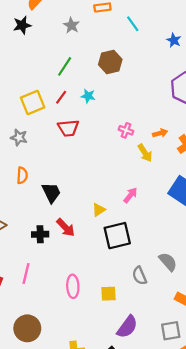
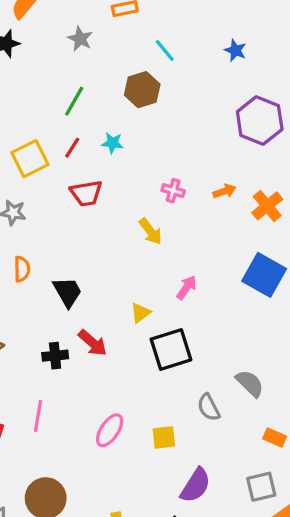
cyan line: (133, 24) -> (165, 51), moved
yellow arrow: (145, 153) -> (150, 231), moved
pink ellipse: (73, 286) -> (110, 430), turned 40

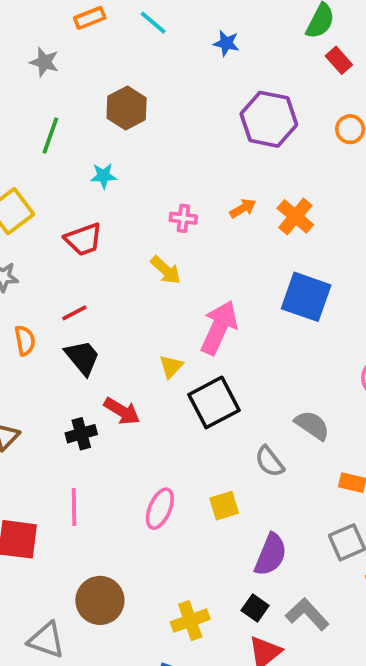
cyan line: (165, 51) -> (153, 23), moved
red line: (72, 148) -> (74, 313), moved, turned 40
pink arrow: (187, 288) -> (219, 328), size x1.8

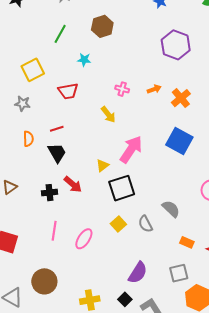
yellow square: (224, 506) -> (118, 224), moved, turned -35
pink line: (74, 507) -> (54, 231), moved

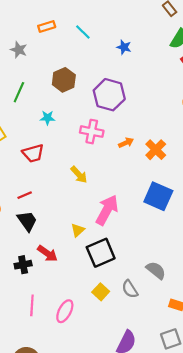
purple hexagon: (176, 45) -> (109, 95), moved
pink cross: (122, 89) -> (92, 132), moved, size x1.5

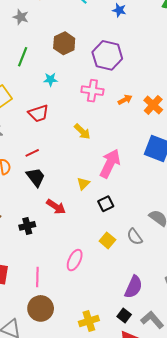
black square: (101, 253) -> (106, 204), size x0.6
black cross: (23, 265) -> (27, 226), moved
pink line: (32, 305) -> (37, 277), moved

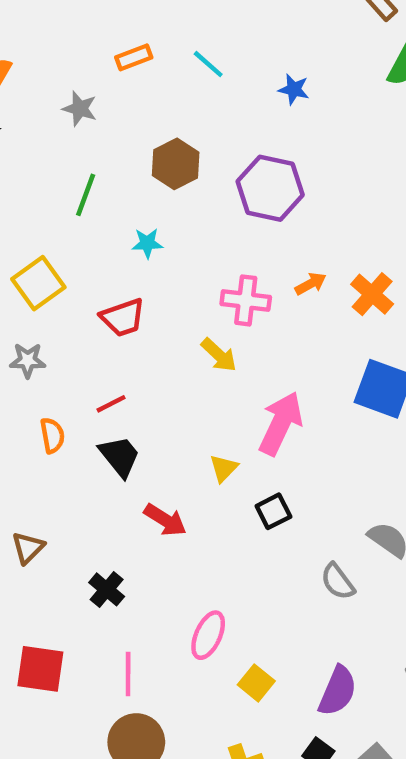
pink cross: (92, 91) -> (246, 300), moved
black cross: (27, 226) -> (107, 589), moved, turned -35
yellow square: (107, 240) -> (256, 683), moved

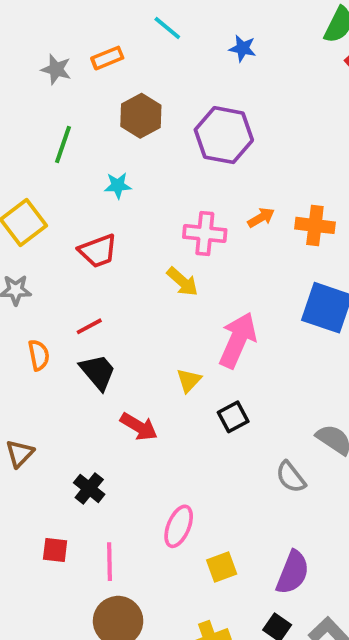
orange rectangle: (134, 57) -> (107, 58), moved
orange cross: (372, 294) -> (315, 225), turned -33
red square: (40, 669) -> (55, 550), moved, size x0.6
yellow square: (256, 683) -> (222, 567), turned 32

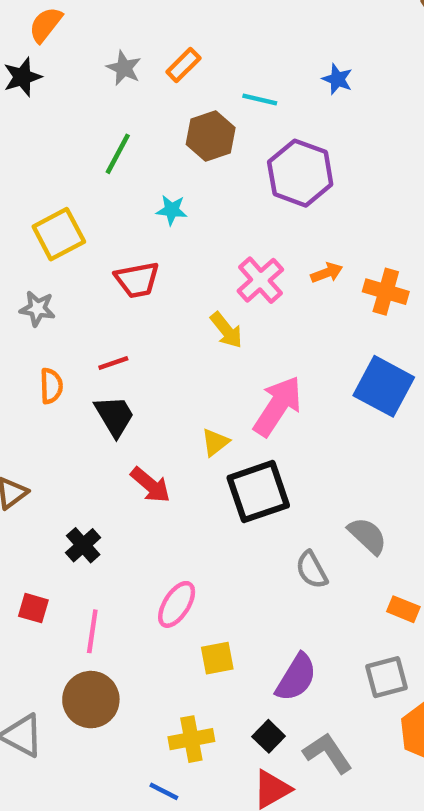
cyan line: (167, 28) -> (260, 100), moved, turned -36
orange rectangle: (107, 58) -> (183, 65), turned -32
pink cross: (205, 233) -> (260, 280), turned 33
black square: (233, 417) -> (258, 492), size x1.8

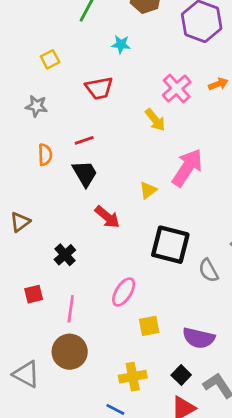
yellow square: (59, 234) -> (50, 59), size x0.6
black square: (258, 492) -> (170, 245), moved, turned 33
red square: (33, 608) -> (34, 294), turned -30
purple semicircle: (296, 677) -> (199, 338), turned 72

